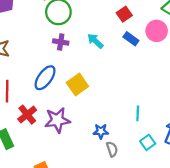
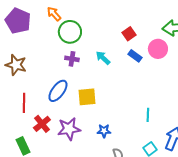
yellow square: (77, 84) -> (87, 97), turned 30
cyan line: (138, 113) -> (148, 115), moved
blue star: (101, 131) -> (104, 131), moved

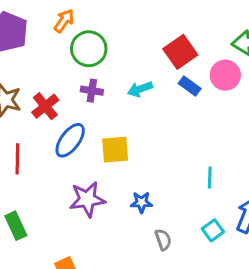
orange arrow: (54, 14) -> (64, 21), turned 77
red square: (129, 34) -> (180, 52), size x1.5
cyan arrow: (103, 58) -> (140, 89), turned -63
red cross: (42, 124) -> (45, 106), moved

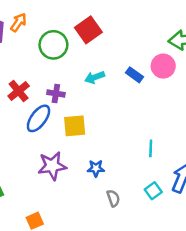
orange arrow: (64, 21) -> (19, 22), moved
red square: (180, 52) -> (88, 30), moved
purple cross: (92, 91) -> (56, 93), moved

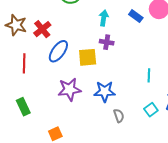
cyan arrow: (95, 77) -> (104, 18), turned 119
purple cross: (56, 93) -> (107, 42), moved
blue star: (96, 168) -> (105, 91), size x1.5

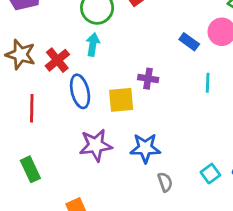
cyan arrow: (104, 18) -> (93, 45), moved
blue ellipse: (58, 51) -> (80, 91), turned -50
cyan line: (149, 75) -> (208, 83), moved

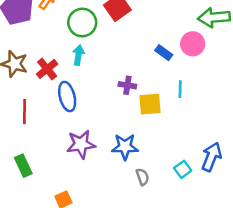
yellow square: (121, 100) -> (150, 104), moved

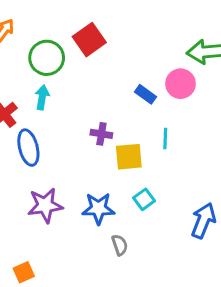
cyan square: (183, 169) -> (144, 199), moved

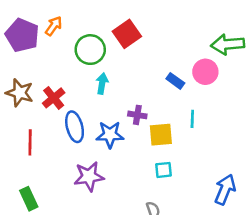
cyan arrow: (42, 97) -> (102, 84), moved
cyan square: (144, 199) -> (164, 170), moved, turned 30
blue star: (98, 208) -> (110, 135), moved

